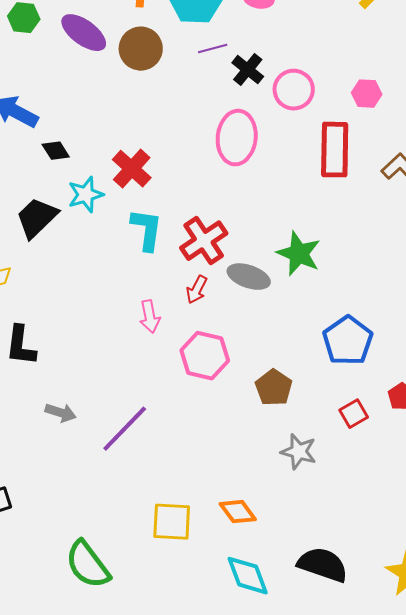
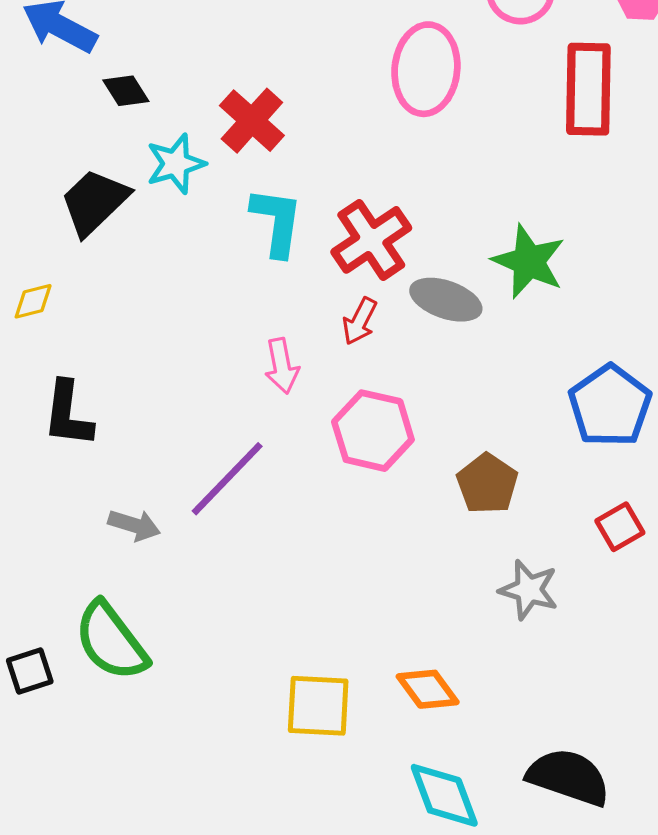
purple line: (125, 429) -> (227, 479), moved
green semicircle: (88, 565) -> (111, 641), moved

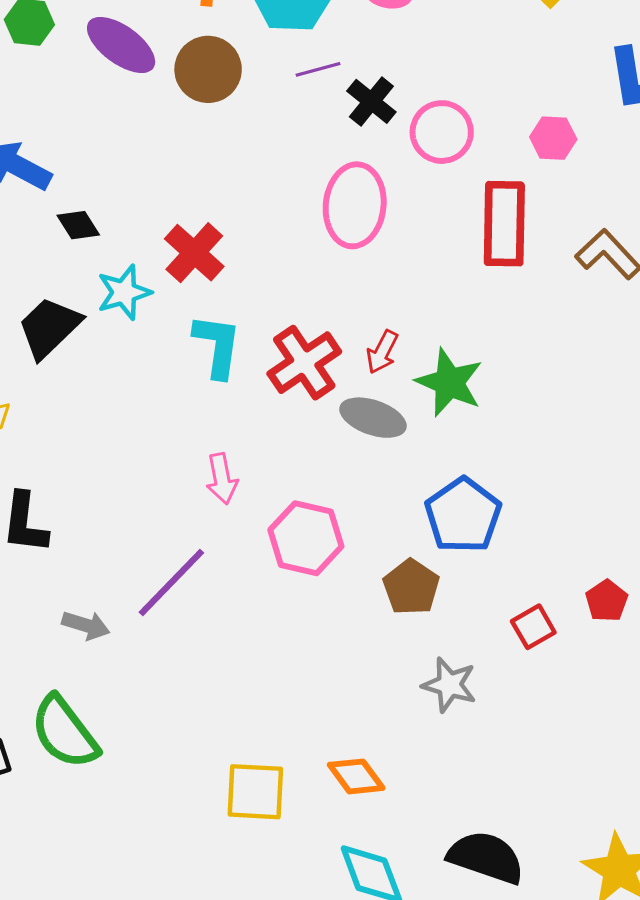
red arrow: (360, 321) -> (382, 352), moved
blue pentagon: (610, 406) -> (463, 515), moved

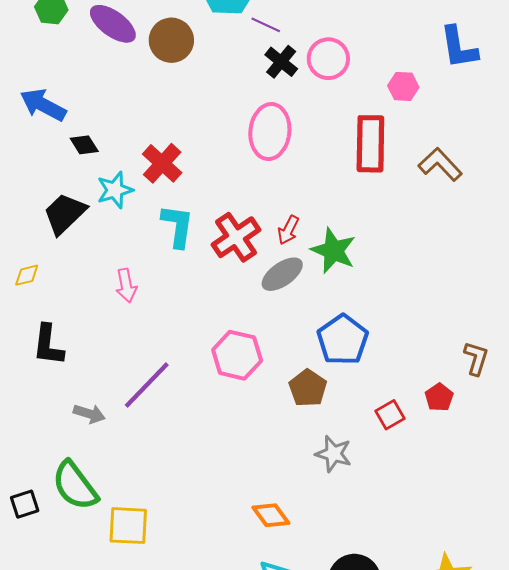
purple line: (318, 69) -> (266, 25), moved, turned 40
pink circle: (442, 132) -> (328, 59), moved
gray ellipse: (373, 418) -> (282, 274), turned -54
pink arrow: (222, 479) -> (126, 285), moved
yellow square: (255, 792) -> (128, 526), moved

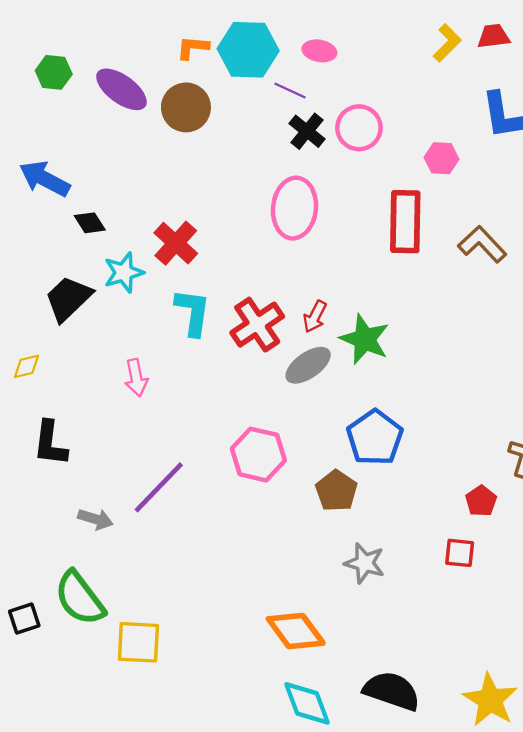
red square: (390, 415) -> (460, 553), moved, turned 36
orange diamond: (271, 515) -> (296, 631), size x1.4

